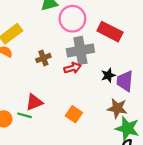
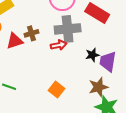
red triangle: (34, 102) -> (15, 41), moved
brown star: (117, 108) -> (98, 87), turned -30

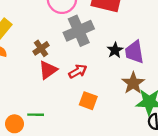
red triangle: (15, 41) -> (48, 70), moved
red arrow: (59, 45) -> (78, 71), moved

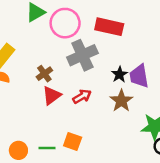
brown star: (133, 83) -> (121, 101), moved
orange square: (88, 101) -> (73, 141), moved
green line: (36, 115) -> (47, 148), moved

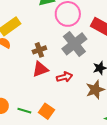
gray cross: (82, 55) -> (74, 44), turned -30

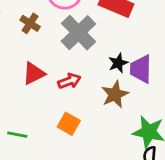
brown cross: (39, 50) -> (30, 23), moved, turned -32
orange square: (46, 111) -> (69, 124), moved

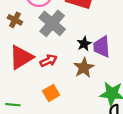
red triangle: (34, 73) -> (21, 57), size x1.4
orange square: (69, 124) -> (51, 93), turned 35

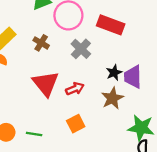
gray cross: (52, 23) -> (81, 49), size x0.7
red triangle: (21, 57) -> (46, 84), turned -40

